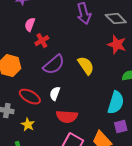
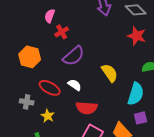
yellow semicircle: (86, 66) -> (110, 73), moved
white semicircle: (55, 94) -> (75, 85), turned 104

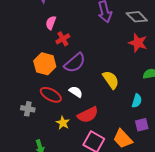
orange hexagon: (30, 57) -> (45, 64), moved
cyan semicircle: (136, 94) -> (137, 101), size x0.6
red semicircle: (87, 108) -> (88, 115), turned -30
yellow star: (48, 116) -> (63, 123), moved

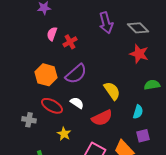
red cross: (63, 39) -> (70, 42), moved
red semicircle: (88, 115) -> (102, 118), moved

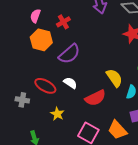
pink semicircle: (52, 34) -> (35, 16), moved
orange hexagon: (46, 75) -> (41, 40), moved
yellow semicircle: (112, 91) -> (114, 78), moved

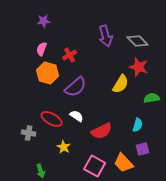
yellow semicircle: (114, 78) -> (121, 84), moved, turned 66

